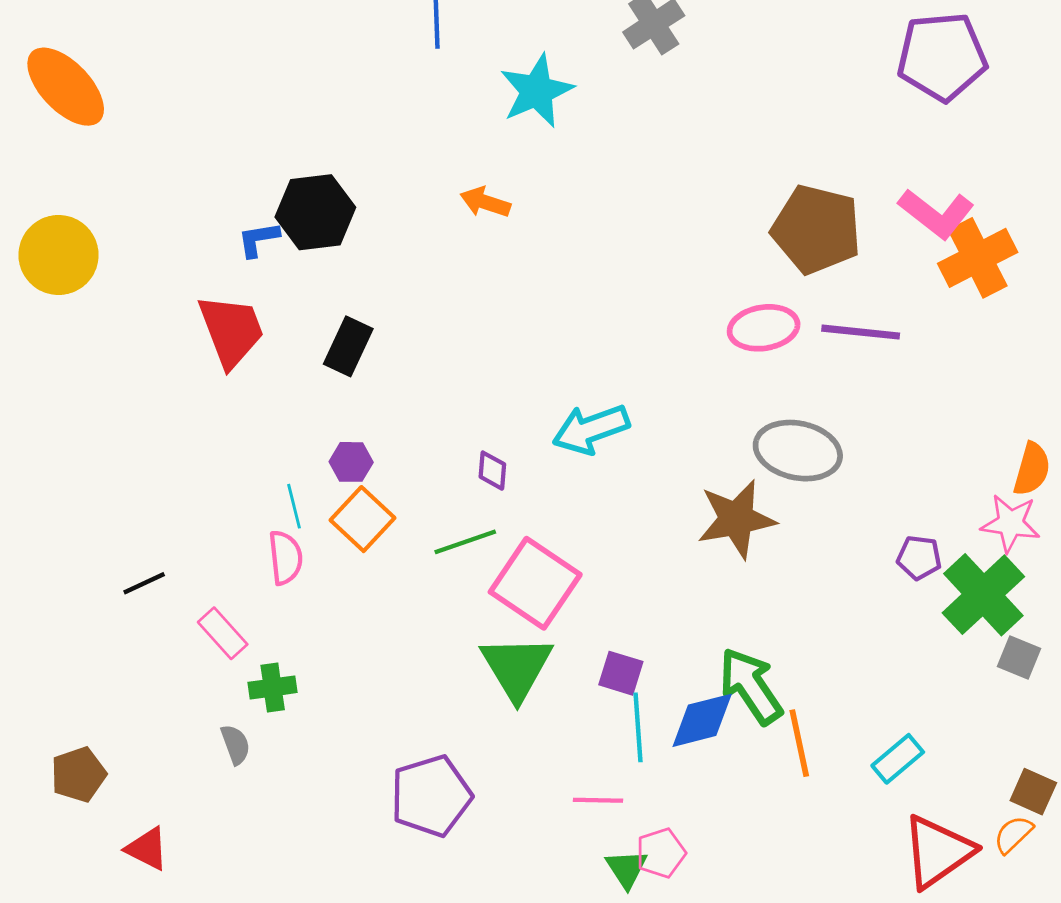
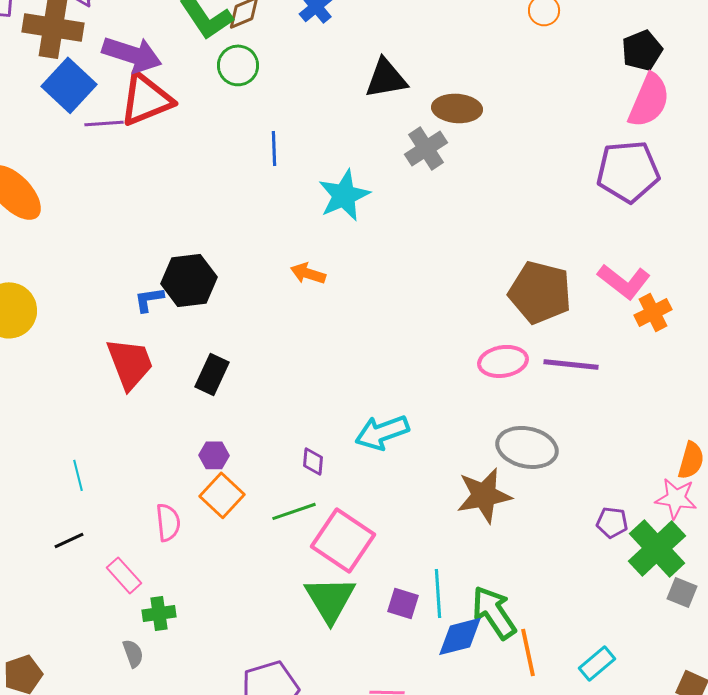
orange cross: (978, 258) -> (653, 312), size x0.7
cyan line: (294, 506) -> (78, 475), moved
cyan line: (638, 727) -> (438, 593), moved

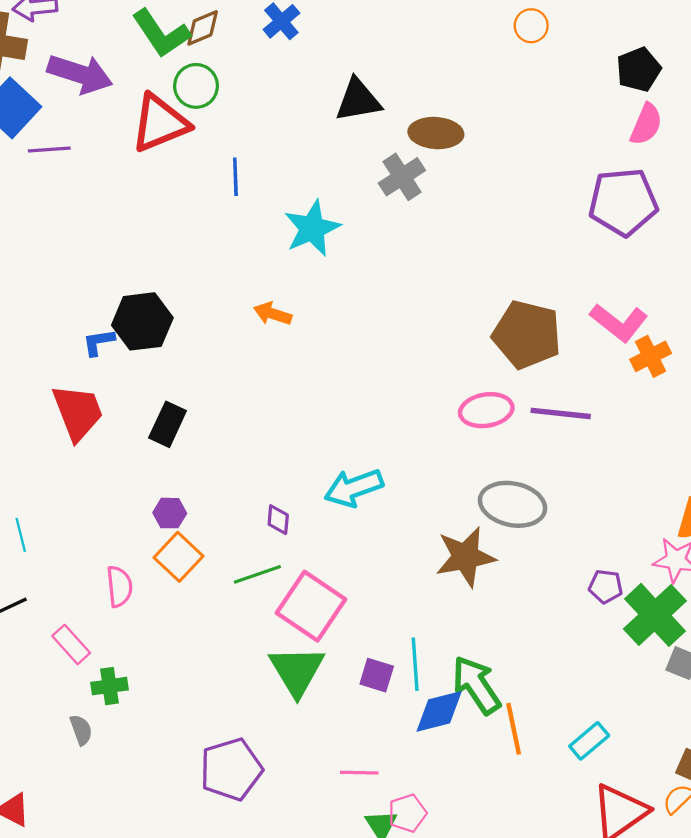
red triangle: (146, 99) -> (160, 123), moved
pink semicircle: (649, 100) -> (646, 124), size x0.7

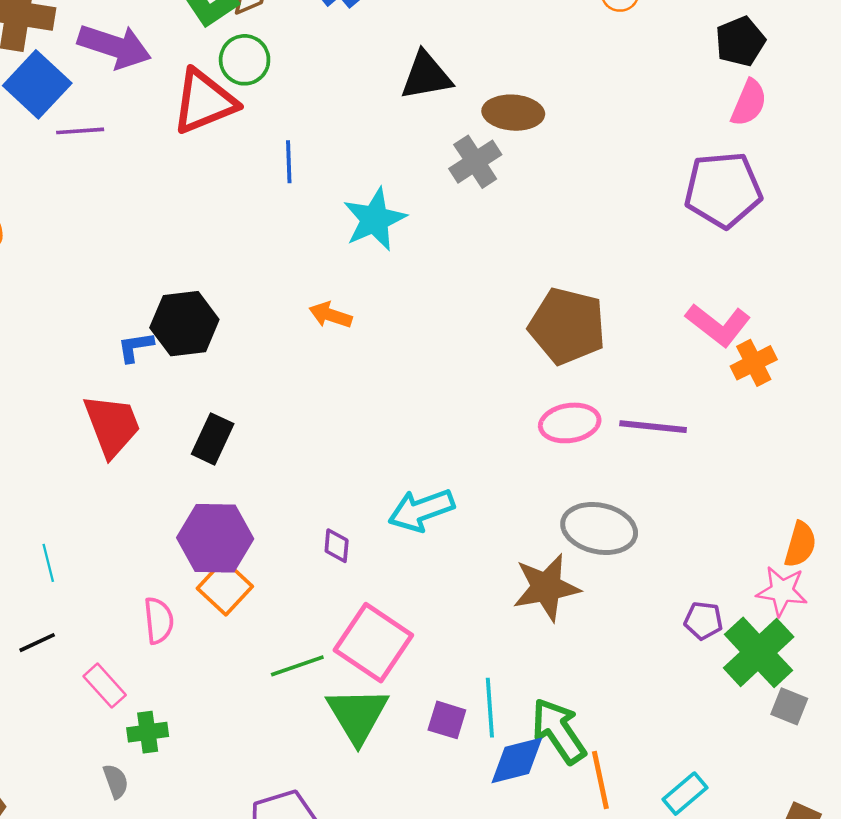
brown pentagon: (527, 335) -> (567, 326), moved
purple hexagon: (170, 513) -> (215, 538), size x2.0
green line: (257, 574) -> (297, 666), moved

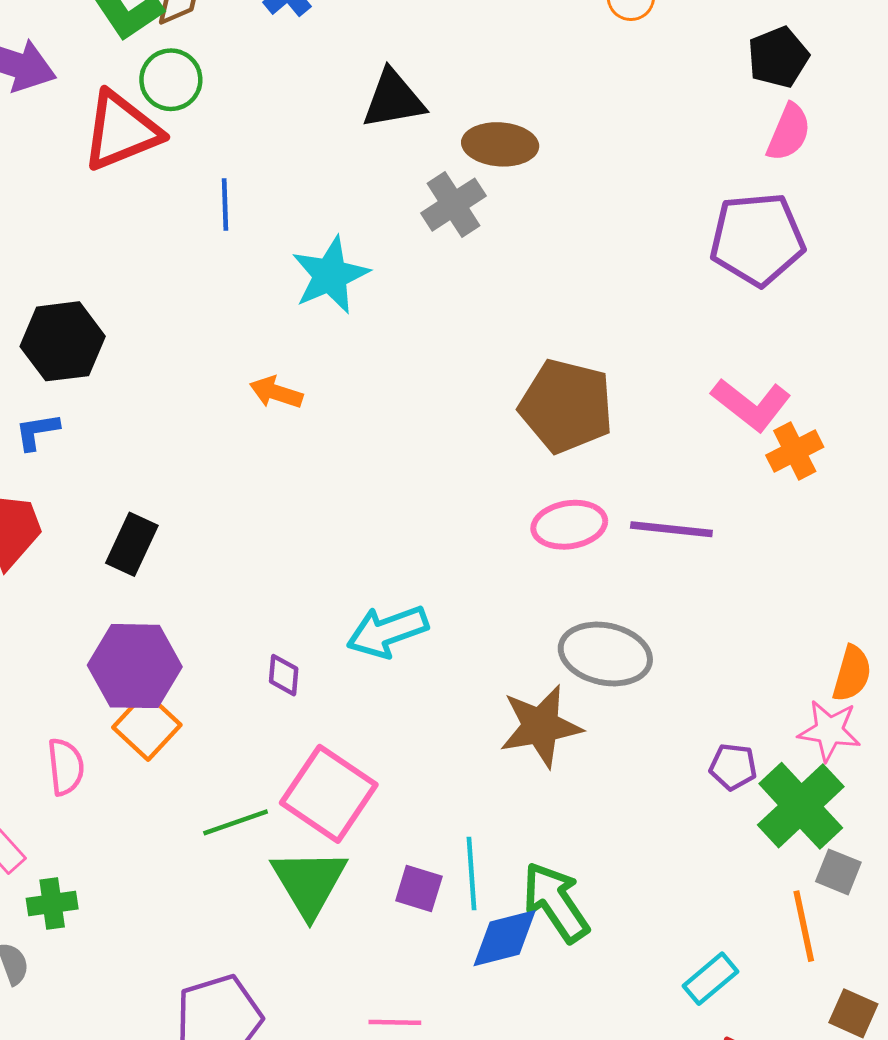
black hexagon: (184, 324) -> (63, 341), moved
orange line: (600, 780) -> (804, 926), moved

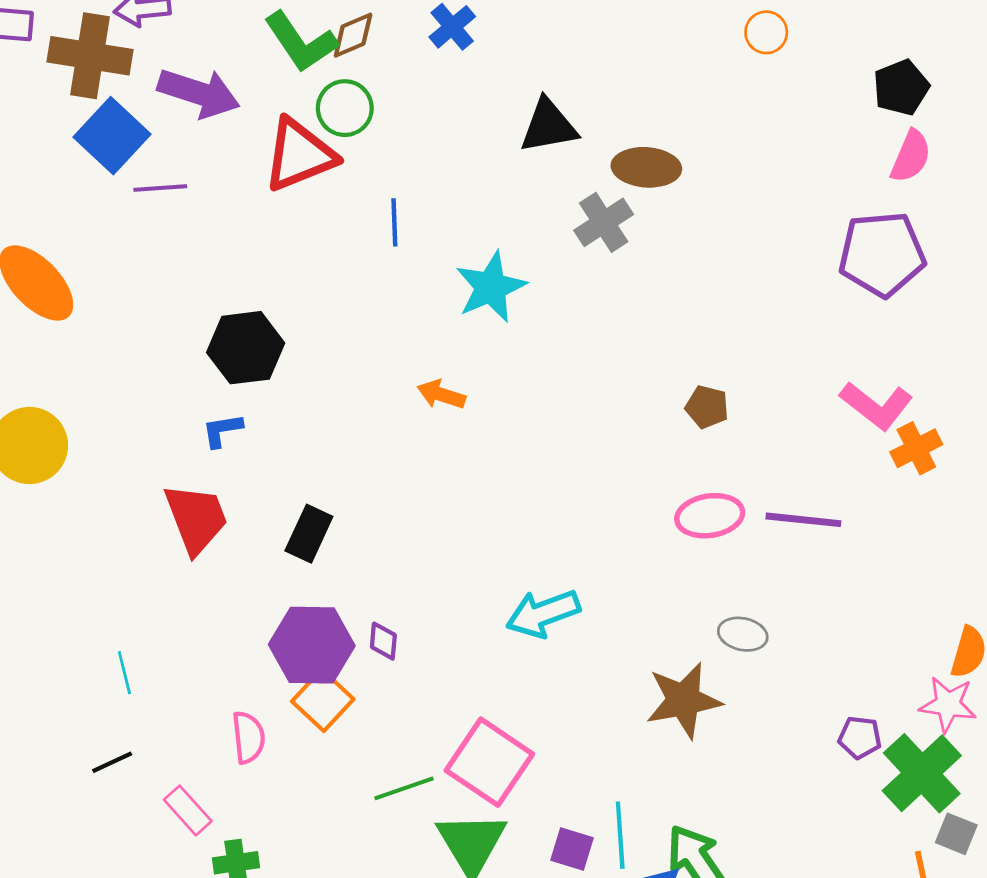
brown pentagon: (566, 406) -> (707, 407), size x0.5
gray ellipse: (605, 654) -> (743, 634), size x0.6
purple diamond: (284, 675) -> (383, 641), moved

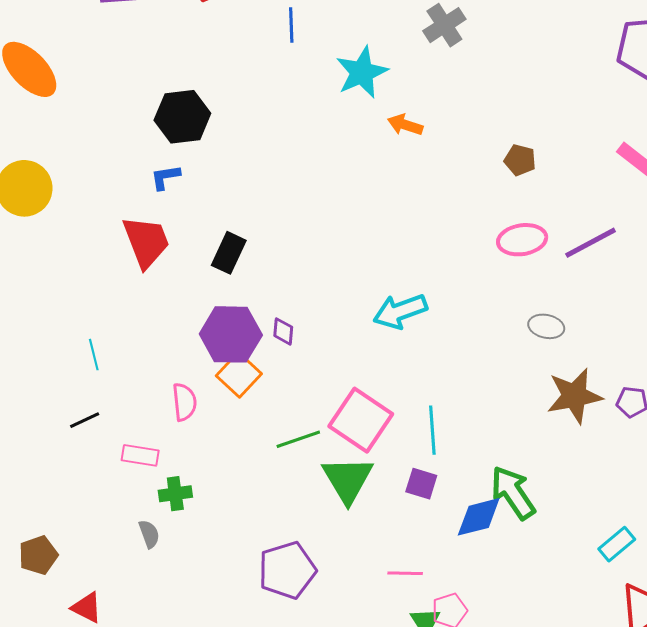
orange arrow: (441, 395) -> (405, 125), moved
purple line: (803, 520) -> (591, 243), turned -34
brown star: (684, 700) -> (574, 396), moved
pink rectangle: (188, 810) -> (140, 455), turned -39
cyan line: (620, 835) -> (432, 430), moved

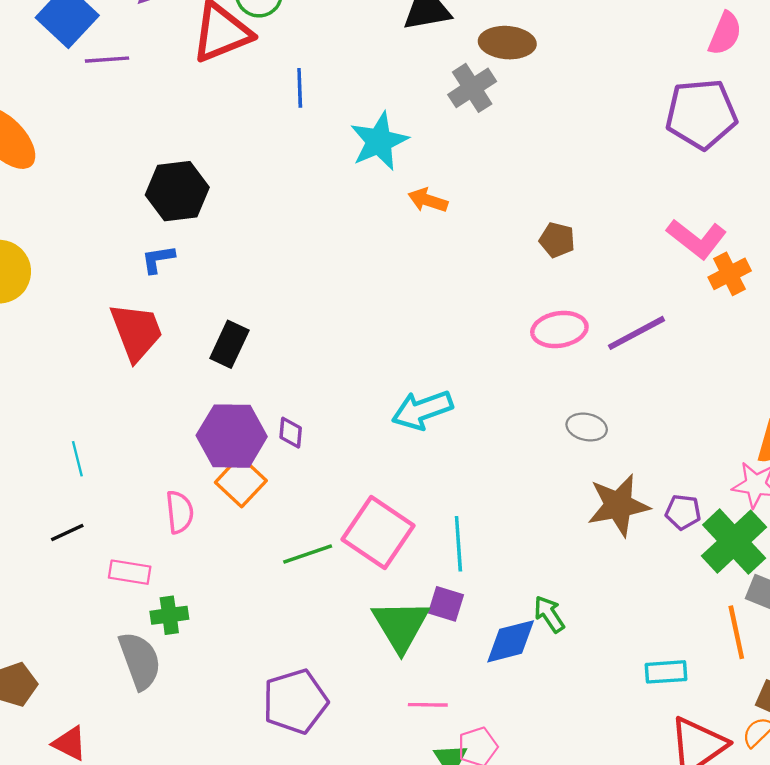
green triangle: (348, 480) -> (401, 625), moved
green arrow: (513, 493) -> (549, 614), size x0.6
gray semicircle: (149, 534) -> (140, 661), size x1.8
cyan rectangle: (617, 544) -> (666, 672), turned 36

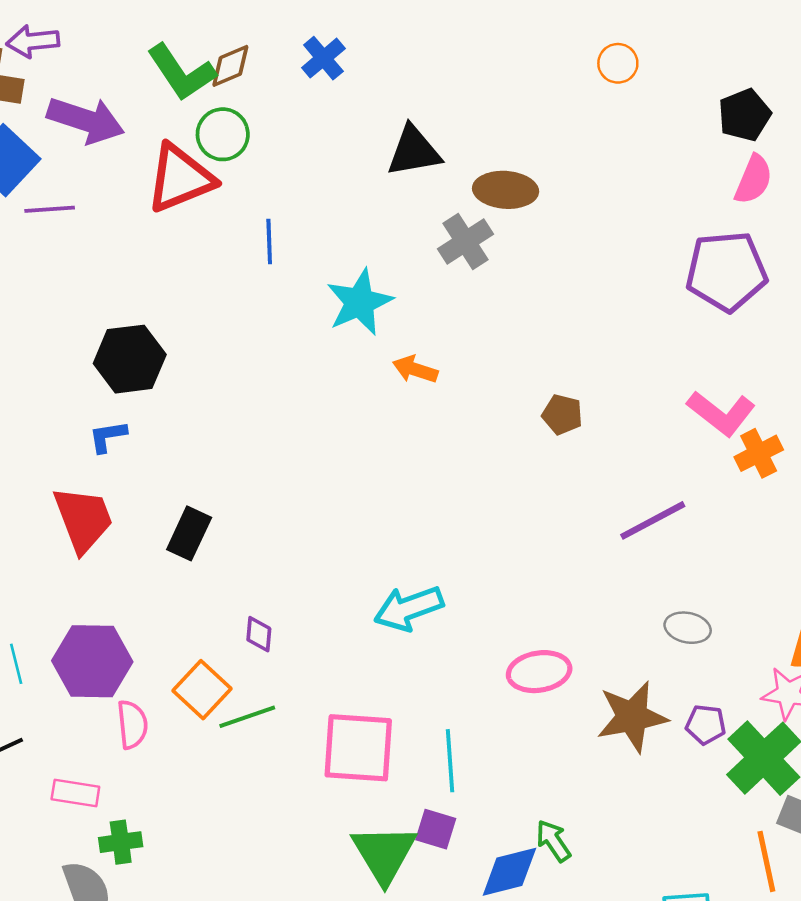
pink ellipse: (559, 329) -> (539, 672), moved
gray ellipse: (587, 427) -> (688, 628), moved
purple hexagon: (232, 436) -> (92, 661), moved
pink square: (378, 532) -> (358, 748), turned -30
green line: (308, 554) -> (247, 717), moved

